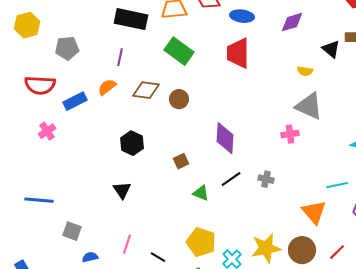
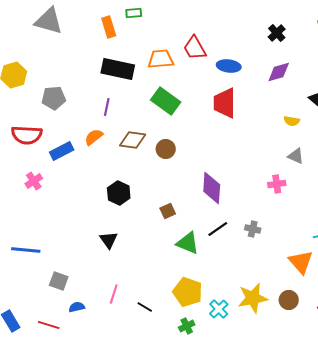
gray triangle: (309, 106) -> (296, 156), size x0.6
green triangle: (201, 193) -> (188, 243), size x1.4
brown circle: (302, 250) -> (289, 300), size x0.7

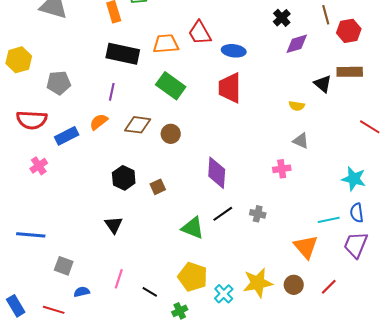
purple diamond: (279, 72) -> (297, 44), moved
brown square: (168, 211) -> (158, 187), moved
green cross: (187, 326) -> (180, 311), moved

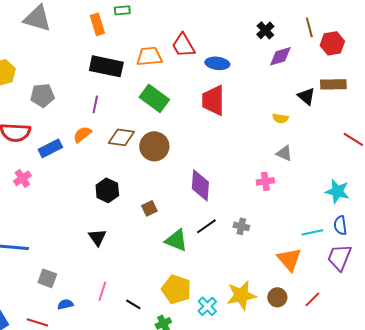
brown circle: (171, 134) -> (154, 146), size x1.5
brown square: (158, 187) -> (149, 208), moved

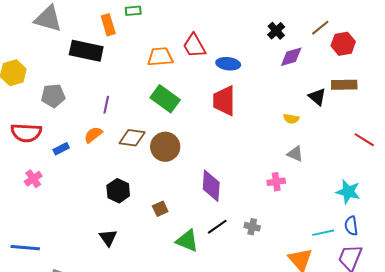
brown line: (309, 27) -> (320, 28), turned 66
black rectangle: (106, 66) -> (86, 51), moved
blue rectangle: (50, 148) -> (61, 149), size x0.7

